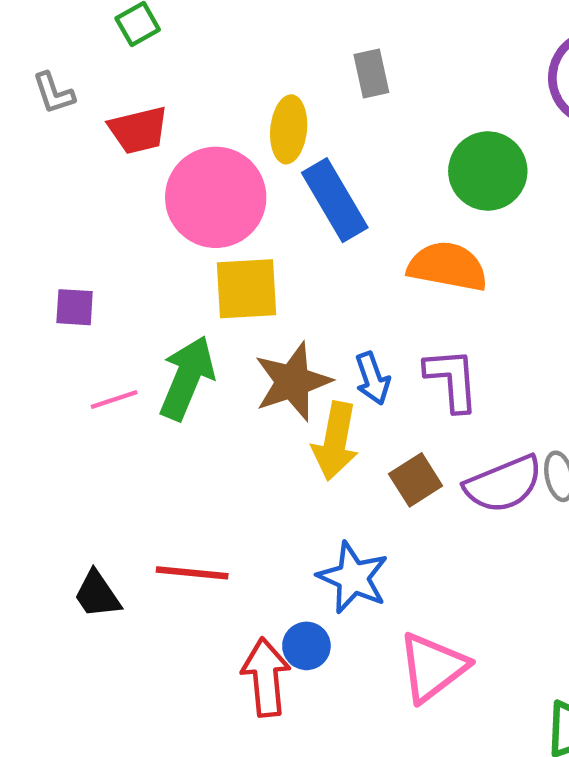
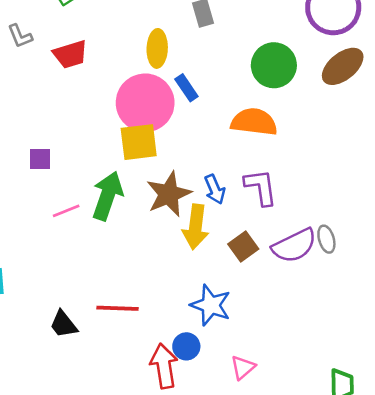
pink circle: (216, 197) -> (145, 103), moved
blue rectangle: (335, 200) -> (186, 88), size x0.6
pink triangle: (433, 667) -> (243, 367), moved, size x0.6

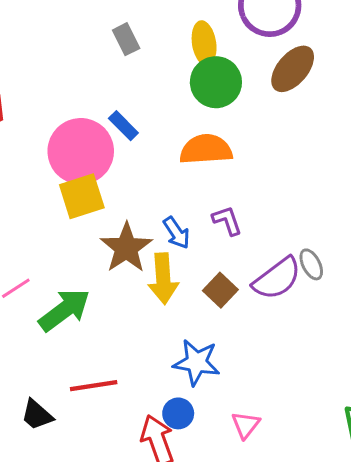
yellow ellipse: (157, 48) -> (204, 43), moved
purple L-shape: (261, 187) -> (227, 221), size x0.7
green arrow: (107, 196) -> (64, 310), moved, turned 45

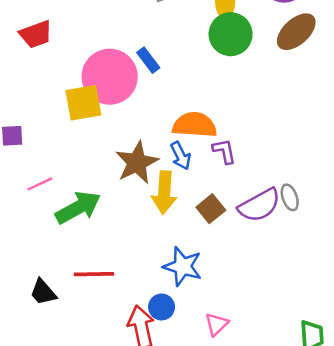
orange semicircle: (206, 149) -> (195, 125), moved
yellow square: (82, 196) -> (83, 103), moved

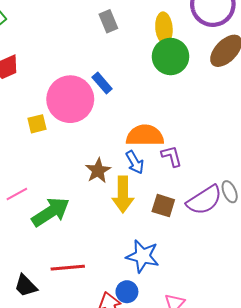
yellow square: (83, 103) -> (37, 124), moved, size x0.6
brown star: (137, 163) -> (98, 171), size x0.7
brown square: (211, 209) -> (163, 206), turned -30

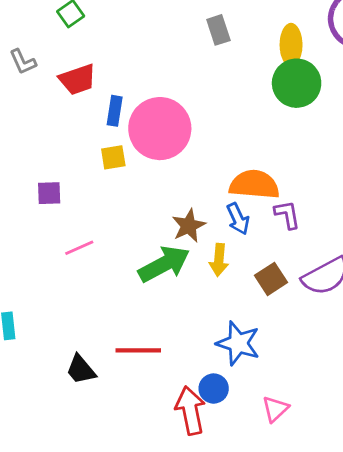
blue rectangle: (102, 83) -> (115, 111), moved, turned 45
yellow arrow: (123, 194) -> (219, 260), size x0.7
brown square: (163, 206) -> (271, 279), turned 35
green arrow: (51, 212) -> (164, 264), moved

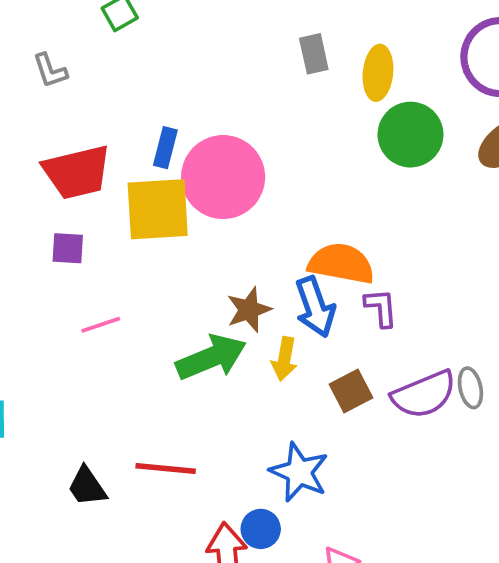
yellow ellipse: (291, 45) -> (378, 73), moved
red trapezoid: (78, 79) -> (77, 172), moved, size x1.4
yellow square: (113, 157) -> (158, 209), size x2.0
blue arrow: (238, 219) -> (315, 307), size x1.4

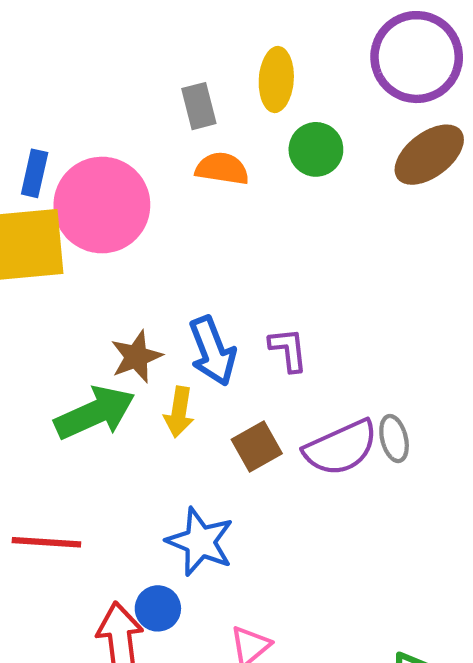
gray rectangle: (314, 54) -> (199, 106), moved
green circle: (410, 135) -> (316, 149), size x0.7
orange semicircle: (341, 264) -> (222, 169), moved, size x0.7

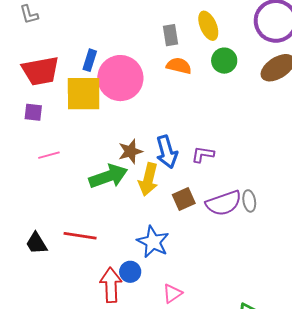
yellow ellipse: (276, 80) -> (208, 26), turned -32
purple L-shape: (288, 350) -> (203, 154), turned -80
yellow arrow: (179, 412) -> (148, 179), size x1.4

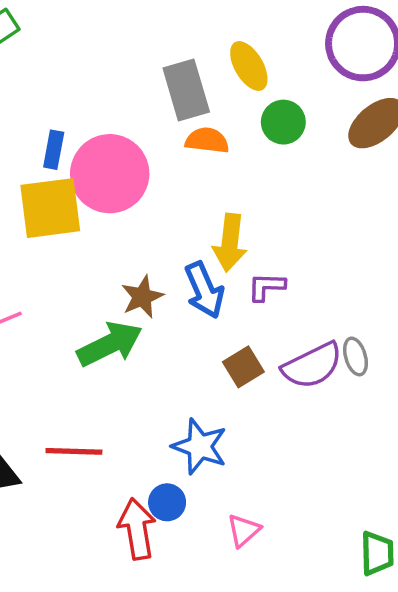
gray rectangle: (170, 35) -> (186, 90), size x1.6
yellow arrow: (148, 179) -> (230, 243), moved

